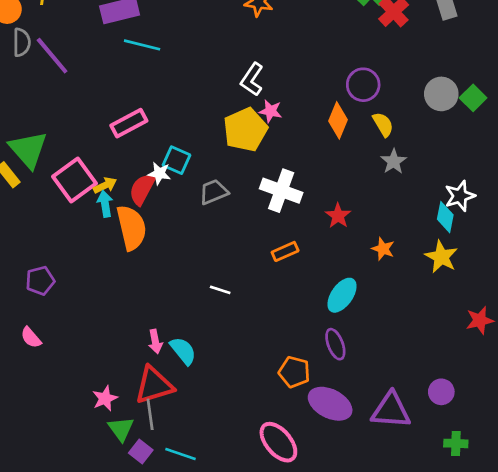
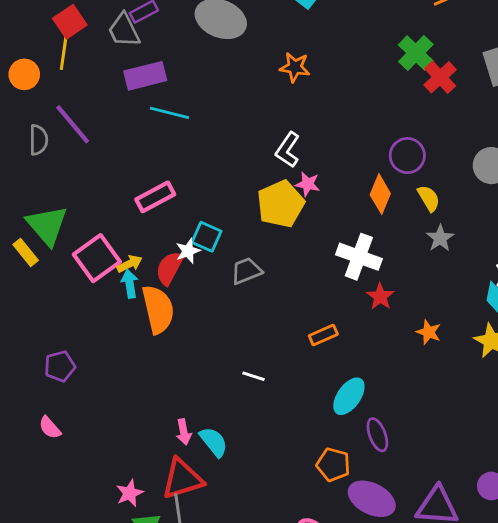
gray semicircle: (22, 42) -> (38, 140), moved
white star: (159, 173) -> (188, 251), turned -30
white cross: (281, 191) -> (359, 257), moved
cyan ellipse: (342, 295) -> (349, 396), moved

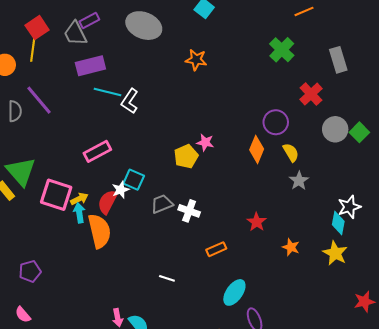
red cross: (440, 77) -> (311, 94), moved
white L-shape: (288, 150) -> (130, 101), moved
yellow pentagon: (281, 204) -> (186, 156), size x0.7
white cross: (359, 257) -> (189, 211), moved, size x0.7
pink square: (97, 258) -> (56, 195), turned -36

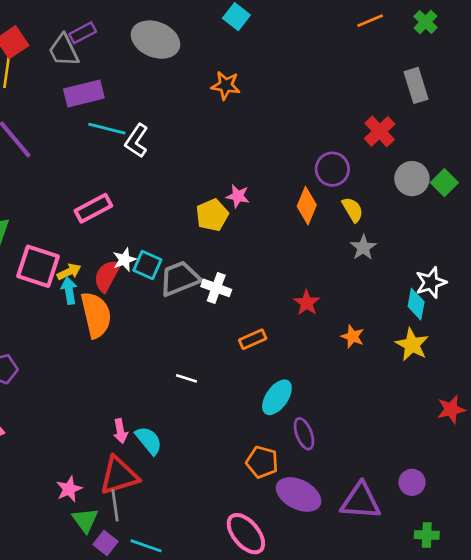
green cross: (282, 50) -> (425, 22), moved, size x0.7
cyan square: (134, 180) -> (147, 265), moved
gray trapezoid: (162, 204) -> (180, 278), size x1.4

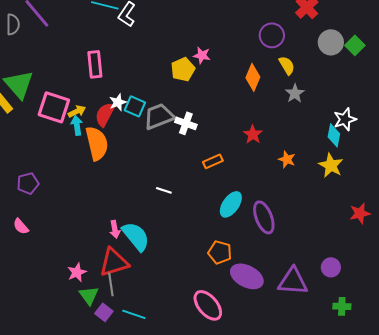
orange diamond: (307, 206) -> (253, 77), moved
pink rectangle: (93, 208) -> (95, 64), turned -68
purple ellipse: (304, 434) -> (264, 217), moved, size x1.4
cyan semicircle: (149, 440) -> (136, 236), size x1.4

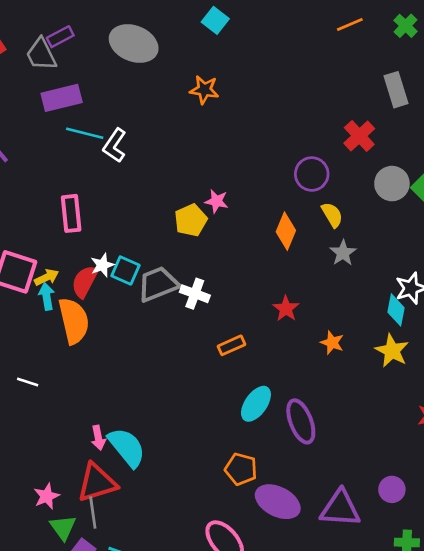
white line: (164, 190) -> (28, 382), moved

